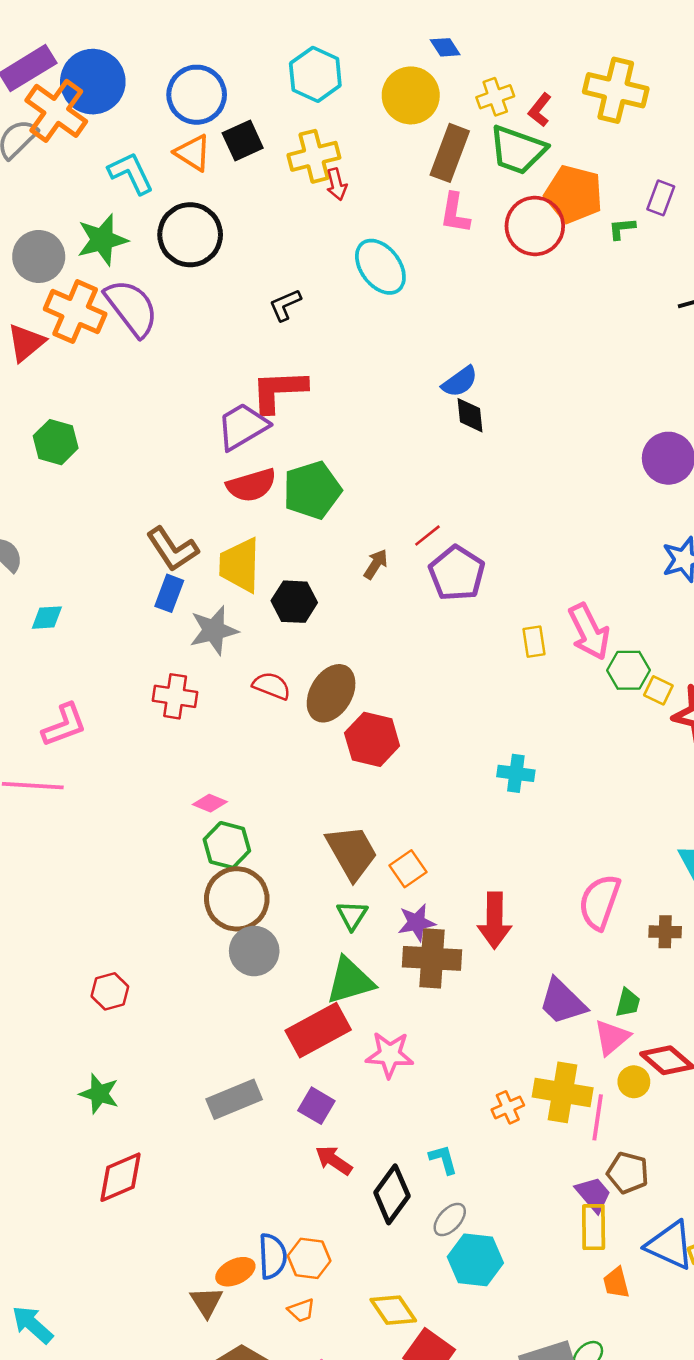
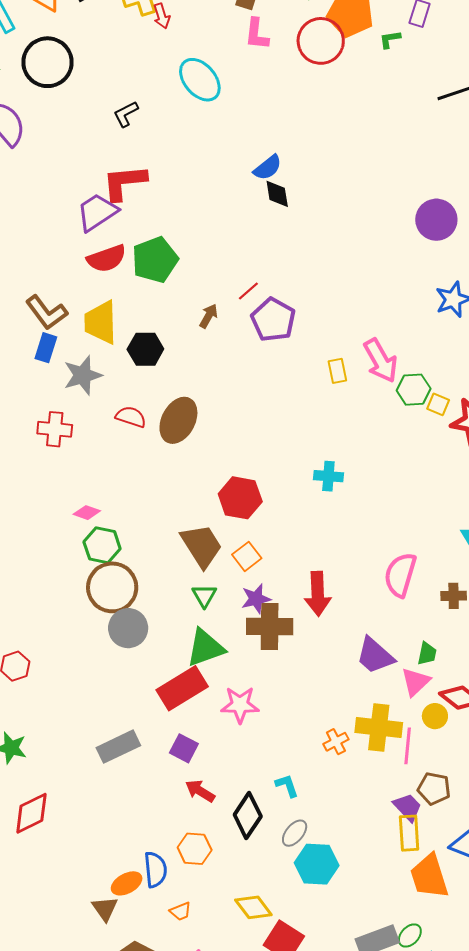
red hexagon: (372, 739) -> (240, 498), moved
orange hexagon: (309, 1258) -> (195, 849), moved
orange trapezoid: (616, 1283) -> (429, 876), size x1.8

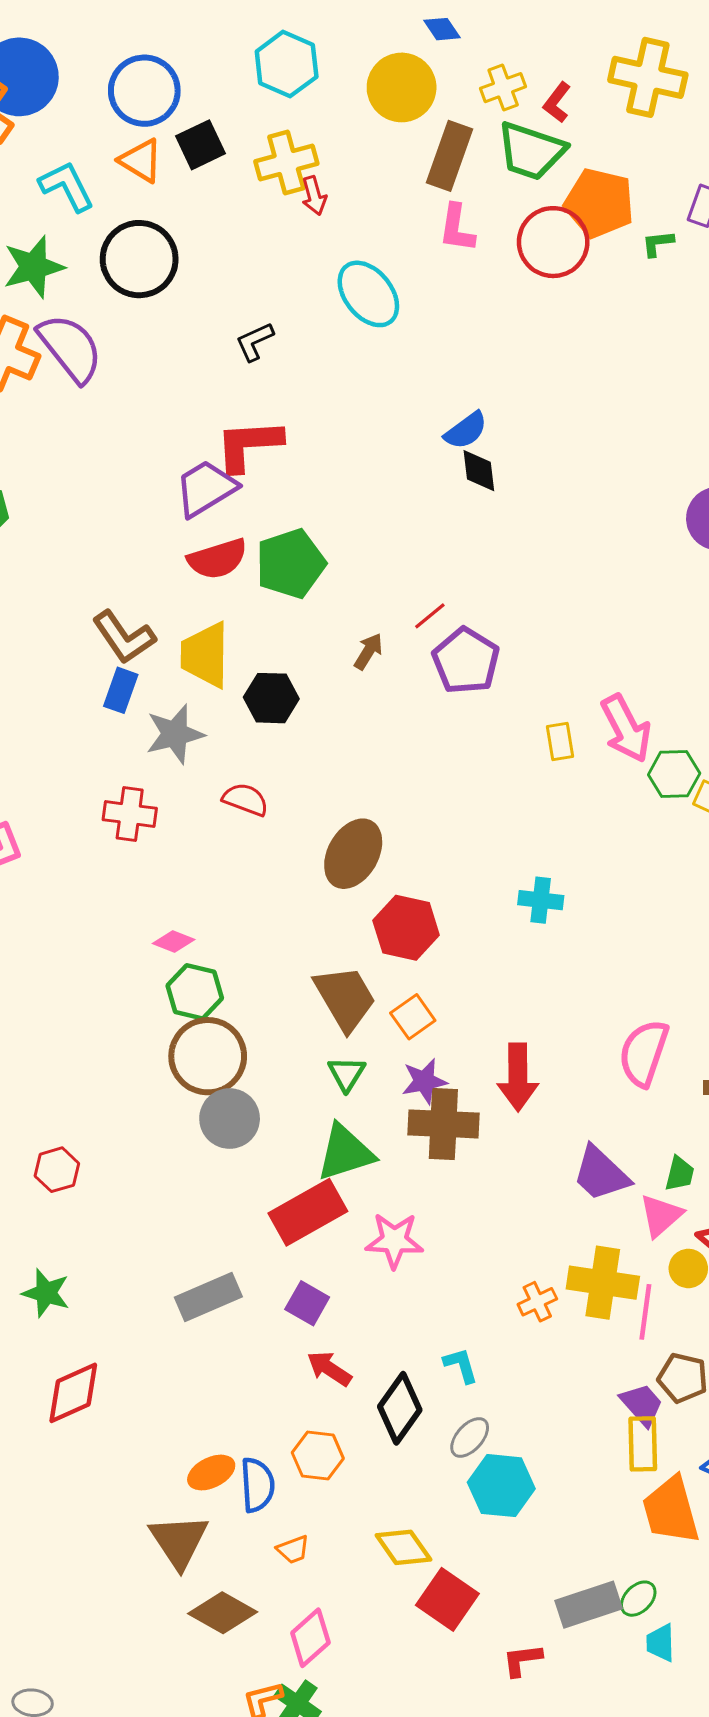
brown ellipse: (178, 420) -> (353, 854), moved
orange ellipse: (127, 883) -> (211, 1473), moved
brown triangle: (105, 909) -> (179, 1541), size x1.5

